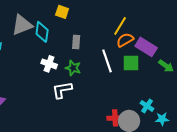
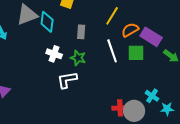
yellow line: (120, 26) -> (112, 16), moved

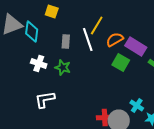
white line: (112, 51) -> (88, 40), moved
green square: (136, 53) -> (121, 62), turned 30
white L-shape: (67, 80) -> (45, 100), moved

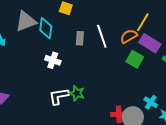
yellow line: (97, 26) -> (143, 22), moved
green star: (63, 68) -> (77, 93), moved

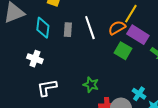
cyan diamond: (46, 28) -> (43, 28), moved
white cross: (53, 60) -> (35, 59), moved
green star: (77, 93) -> (91, 85), moved

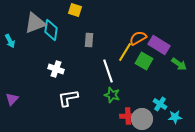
yellow line: (131, 14) -> (125, 52), moved
cyan diamond: (43, 28) -> (51, 30), moved
white line: (90, 28) -> (108, 71), moved

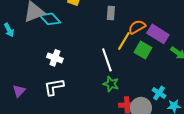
cyan diamond: (51, 30) -> (50, 19), turned -50
gray rectangle: (89, 40) -> (111, 13), moved
white L-shape: (68, 98) -> (54, 87), moved
purple triangle: (12, 99) -> (19, 91), moved

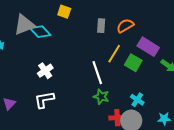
orange semicircle: (137, 27) -> (125, 26), moved
white cross: (55, 58) -> (45, 71), turned 35
cyan cross: (159, 93) -> (137, 100), moved

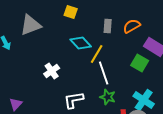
cyan diamond: (40, 32) -> (81, 43), moved
yellow line: (114, 54) -> (97, 54), moved
white L-shape: (44, 100) -> (74, 100), moved
cyan cross: (137, 100) -> (144, 100), size x1.5

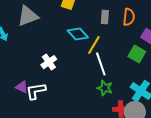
orange semicircle: (132, 26) -> (129, 17), turned 126
white L-shape: (74, 100) -> (36, 91), moved
purple triangle: (16, 104) -> (22, 87), moved, turned -48

